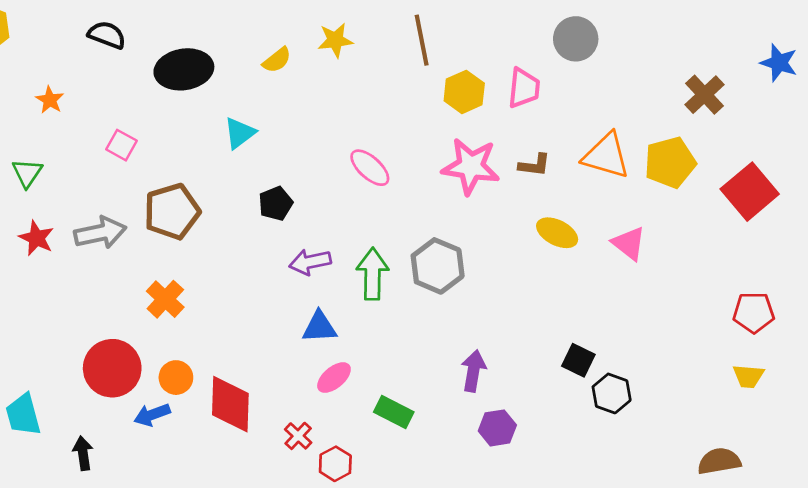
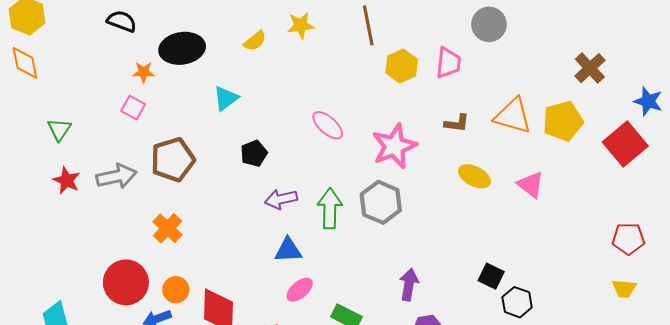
blue star: (779, 63) -> (648, 101), moved
orange star: (50, 100) -> (144, 72), moved, turned -30
pink star: (471, 166) -> (394, 146), moved, turned -30

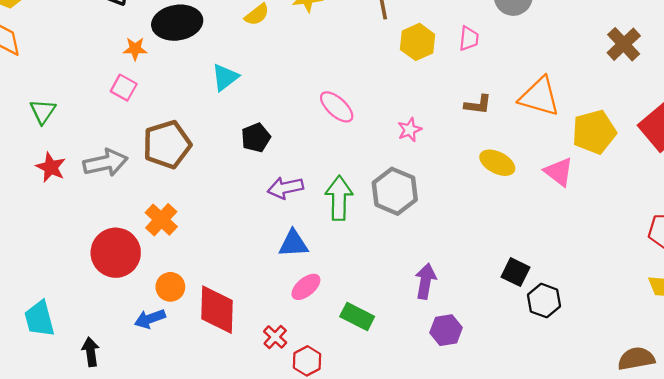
pink trapezoid: (448, 63) -> (469, 39), size x0.7
yellow pentagon: (563, 121) -> (594, 132), moved
pink star: (394, 146) -> (410, 130), size x0.5
red circle: (126, 282) -> (116, 253), moved

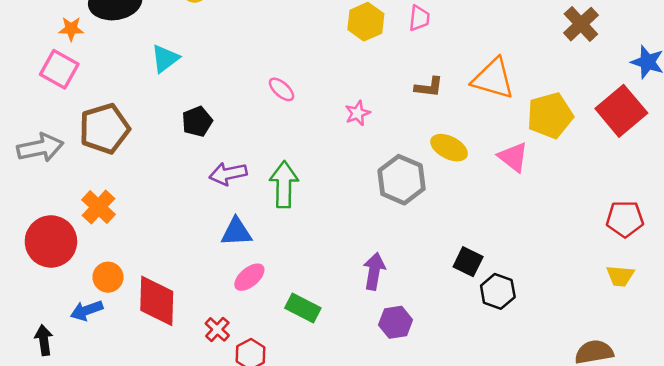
pink square: (124, 88) -> (59, 69), size x1.4
pink ellipse: (337, 107) -> (281, 89), size x0.7
gray hexagon: (395, 191) -> (402, 180), moved
black arrow: (91, 352) -> (44, 340), moved

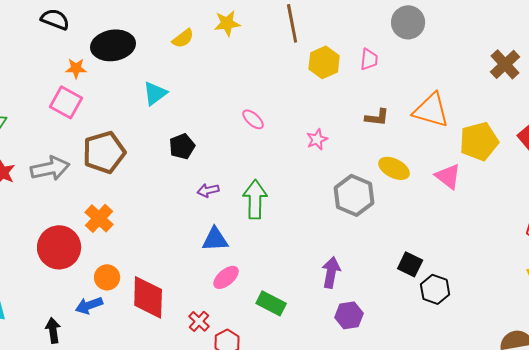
purple arrow: (228, 174) -> (208, 190), size x0.7

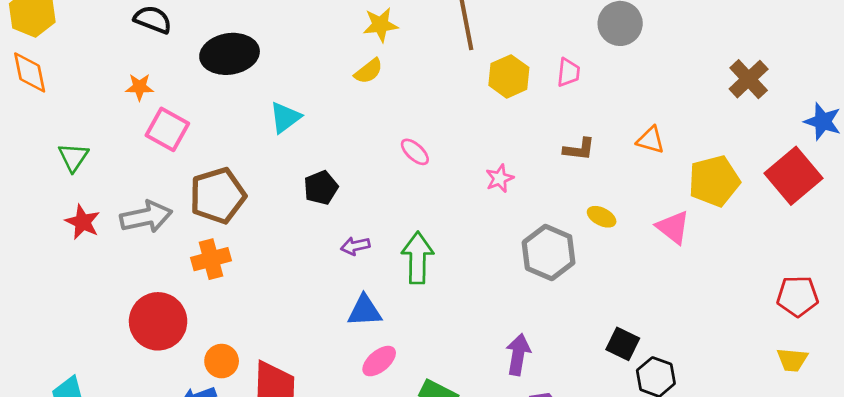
yellow semicircle: (183, 38) -> (369, 71), moved
orange star: (76, 68) -> (139, 87), moved
orange triangle: (431, 110) -> (651, 140), size x0.6
yellow ellipse: (394, 168) -> (602, 217), size x0.7
orange cross: (99, 218) -> (211, 259), moved, turned 32

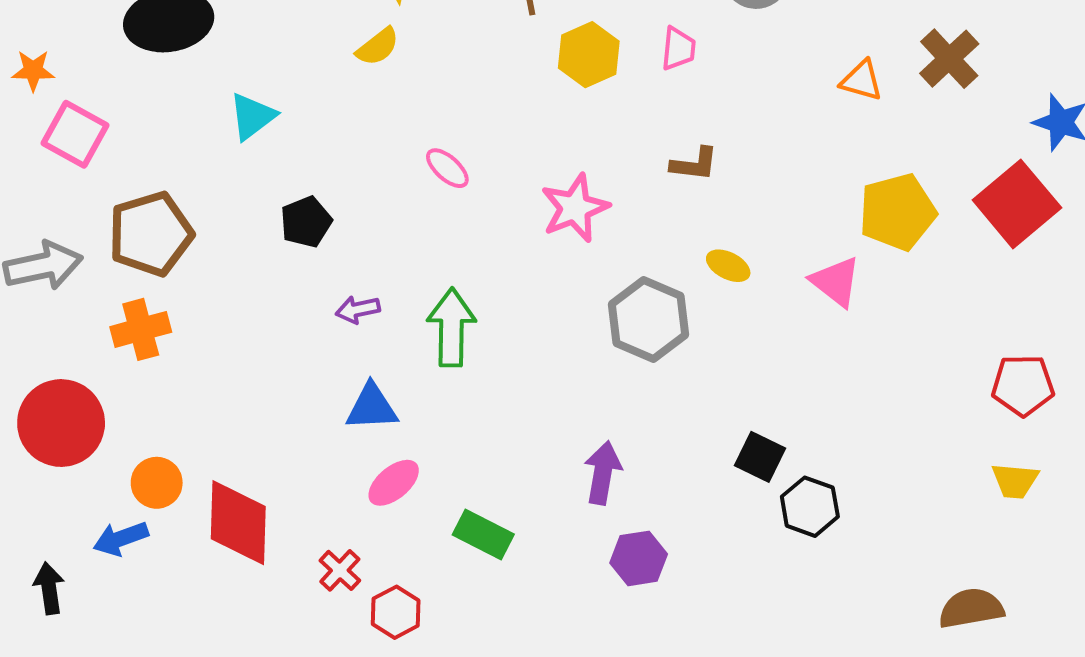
orange triangle: (651, 140) -> (862, 81), moved
pink star: (500, 178) -> (575, 208), size x1.6

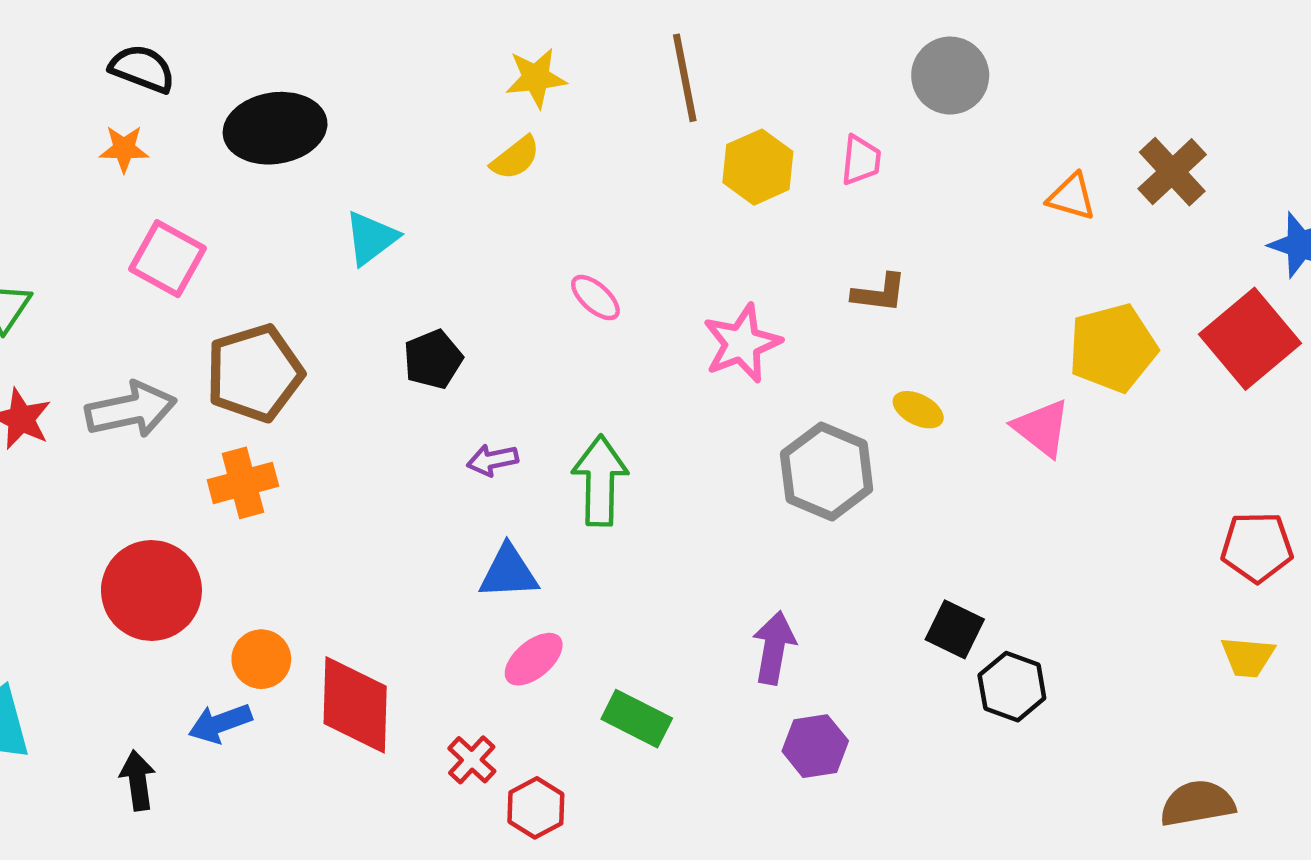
orange star: (33, 71) -> (124, 149), moved

